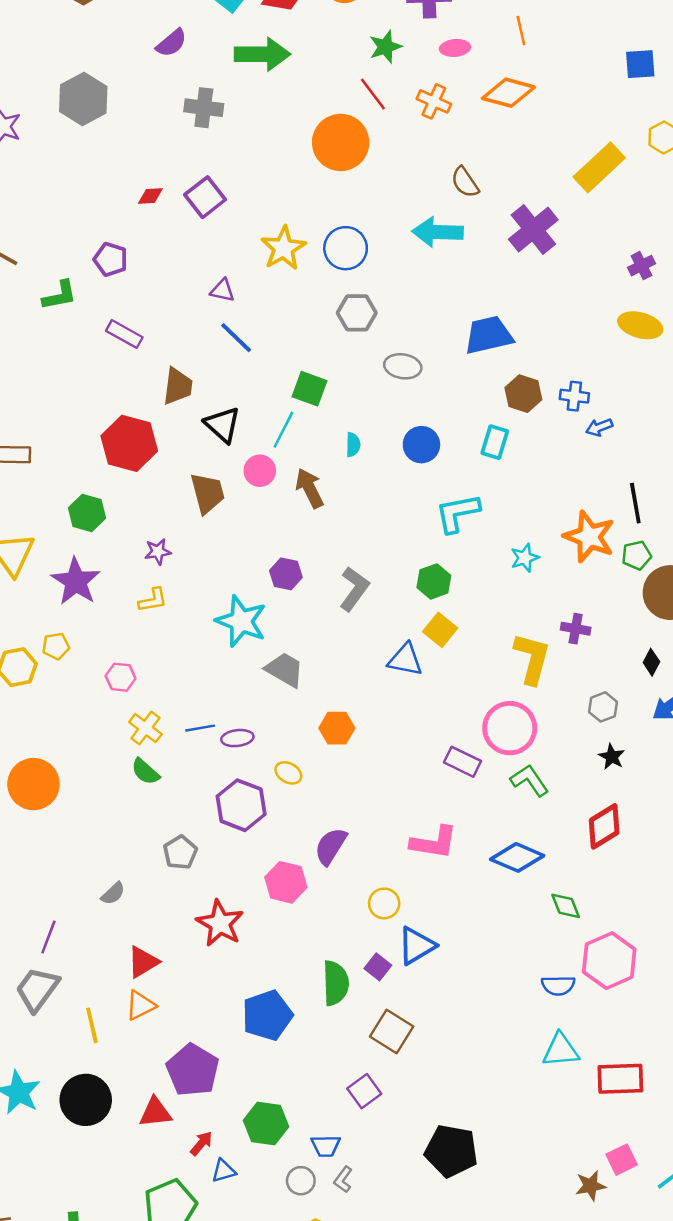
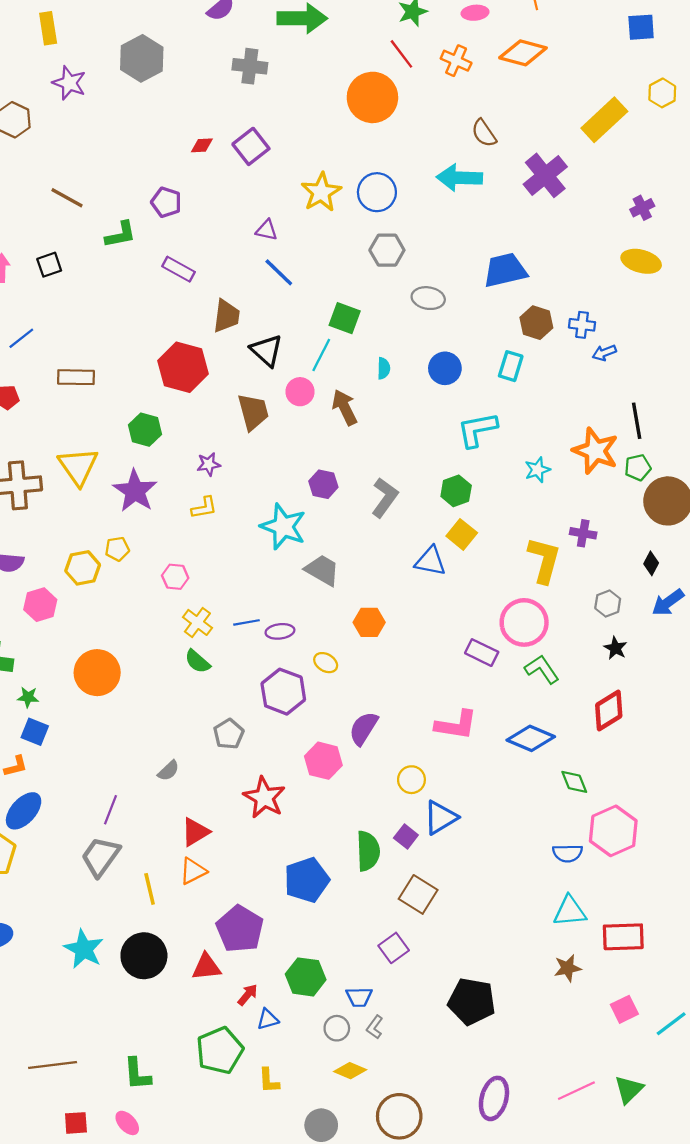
brown star: (591, 1186) -> (568, 968), moved

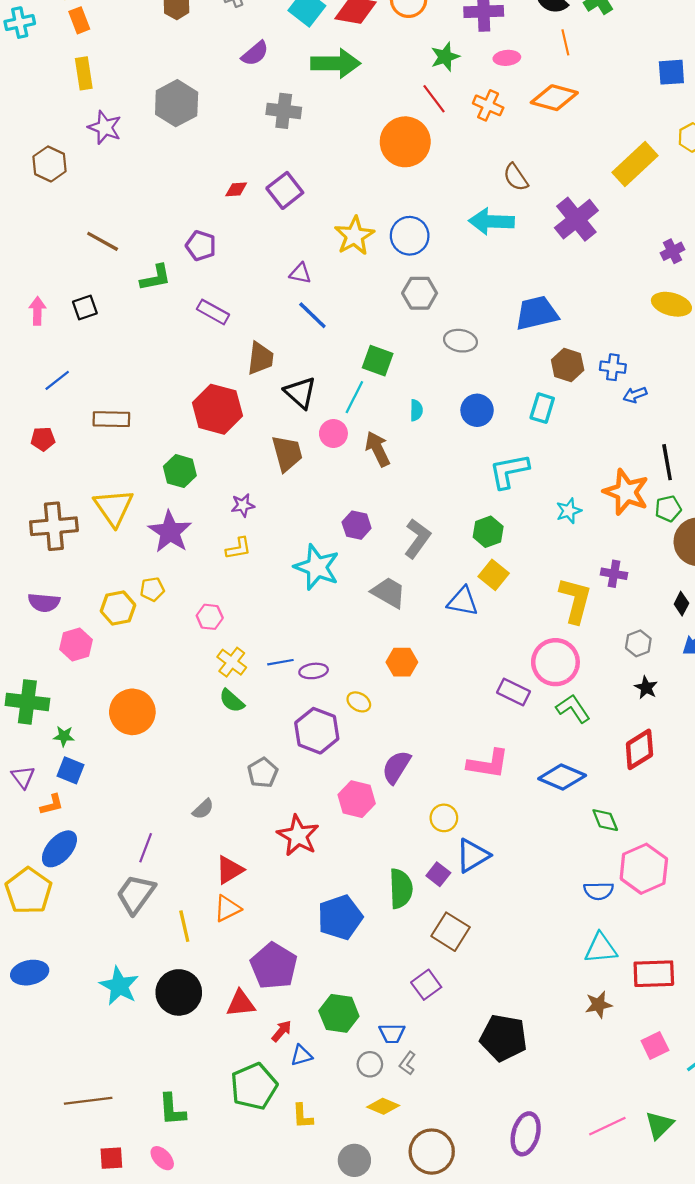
gray trapezoid: (322, 570) -> (389, 593), moved

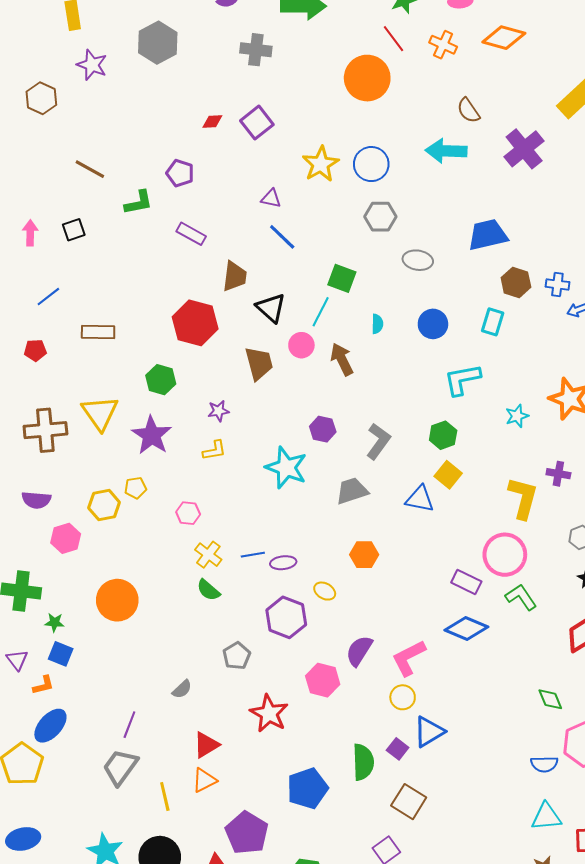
gray trapezoid: (389, 593) -> (352, 491), turned -48
pink L-shape: (488, 764) -> (409, 658), moved, turned 144
blue diamond: (562, 777) -> (466, 629), moved

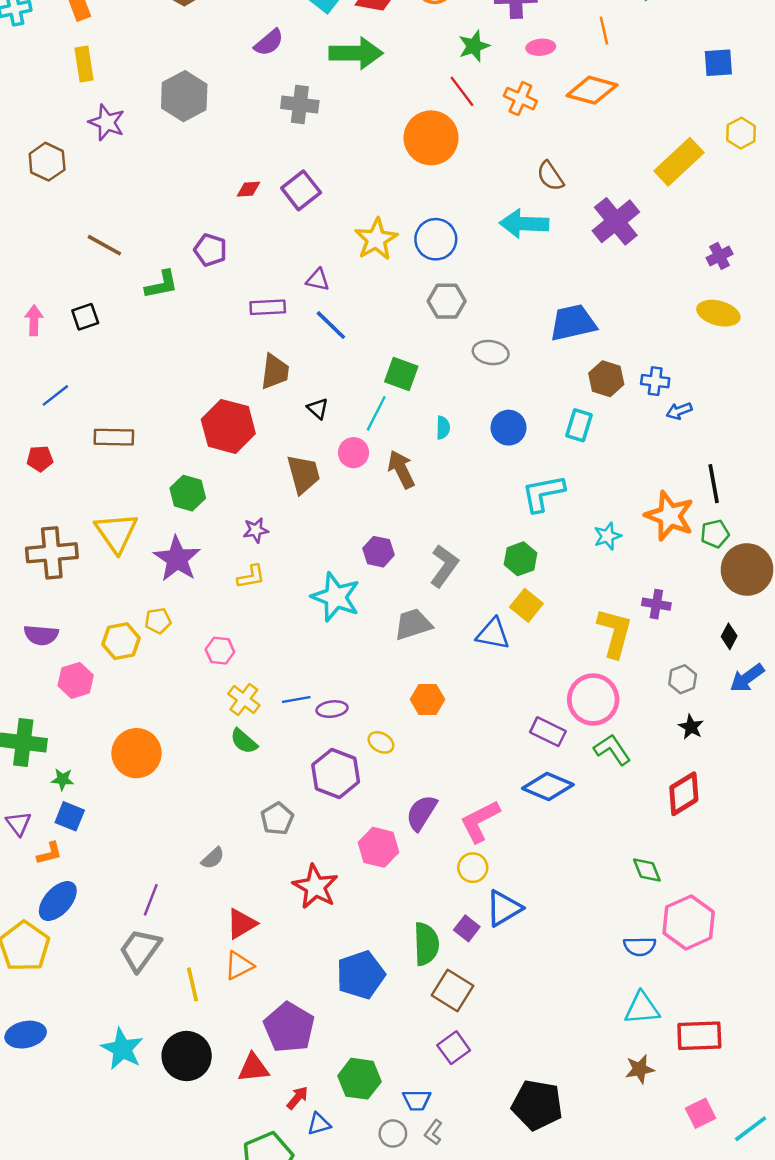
purple rectangle: (191, 234) -> (268, 307), moved, turned -32
black triangle: (271, 308) -> (318, 409), size x0.6
brown square: (409, 802) -> (452, 990), moved

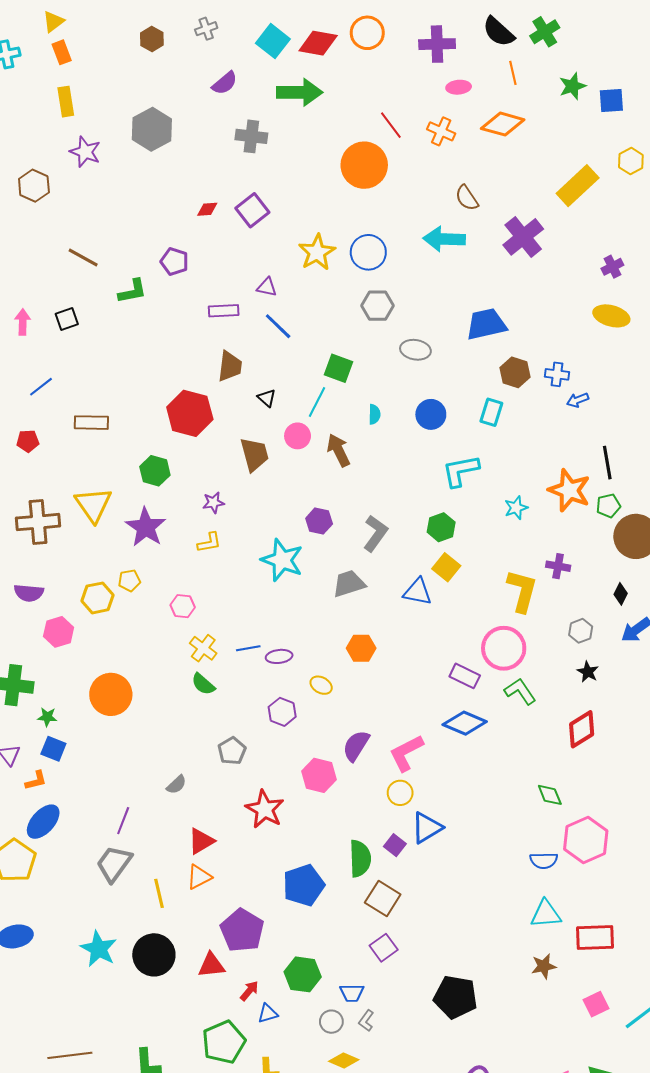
green star: (474, 46) -> (572, 86), moved
purple hexagon: (336, 773) -> (282, 712), size x0.7

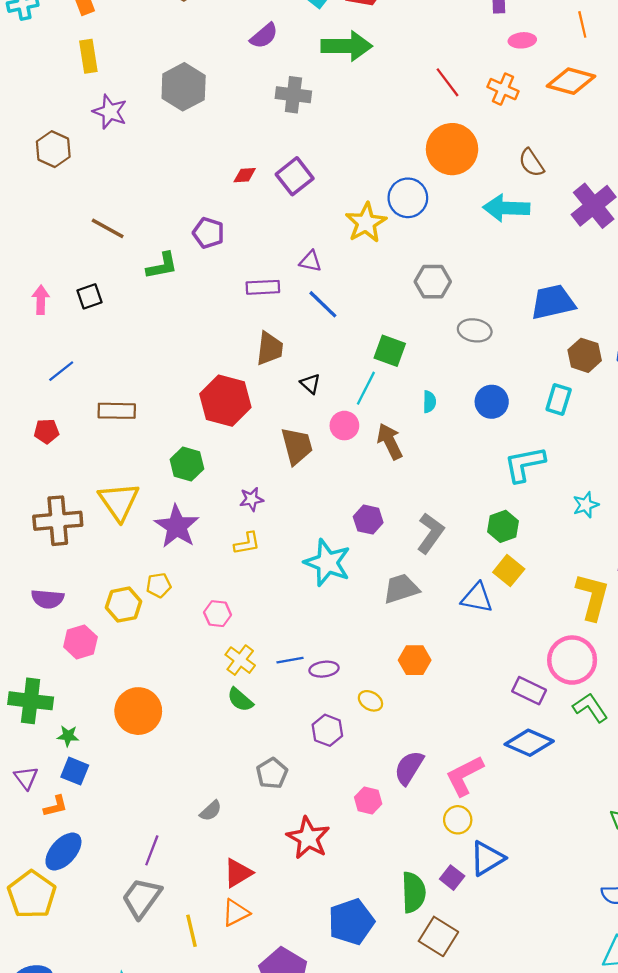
orange circle: (364, 165) -> (452, 149), moved
blue circle: (368, 252) -> (408, 198), moved
pink hexagon: (319, 775) -> (368, 801), size x0.7

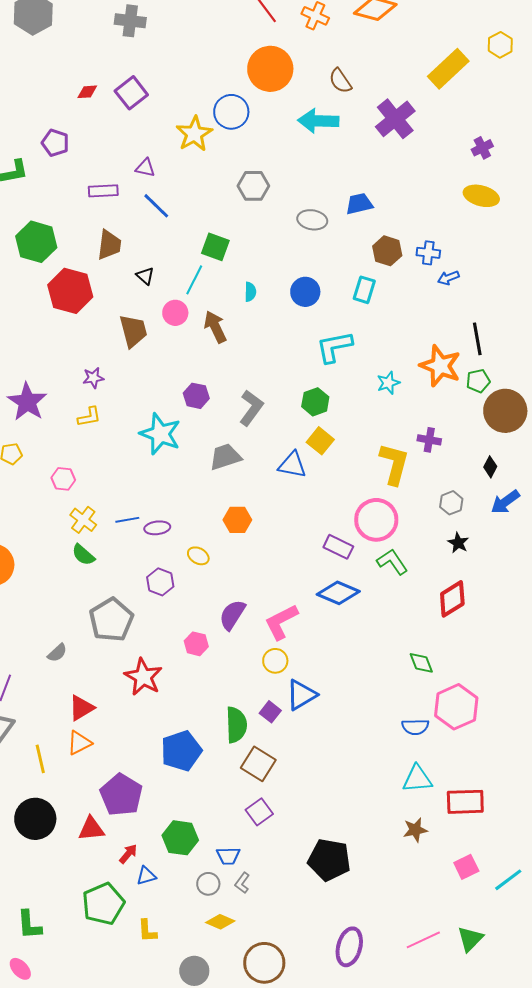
blue trapezoid: (553, 302) -> (359, 204), size x0.7
gray ellipse: (475, 330) -> (312, 220), moved
green hexagon: (187, 464) -> (36, 242), moved, size x1.4
gray pentagon: (272, 773) -> (111, 620), size x1.6

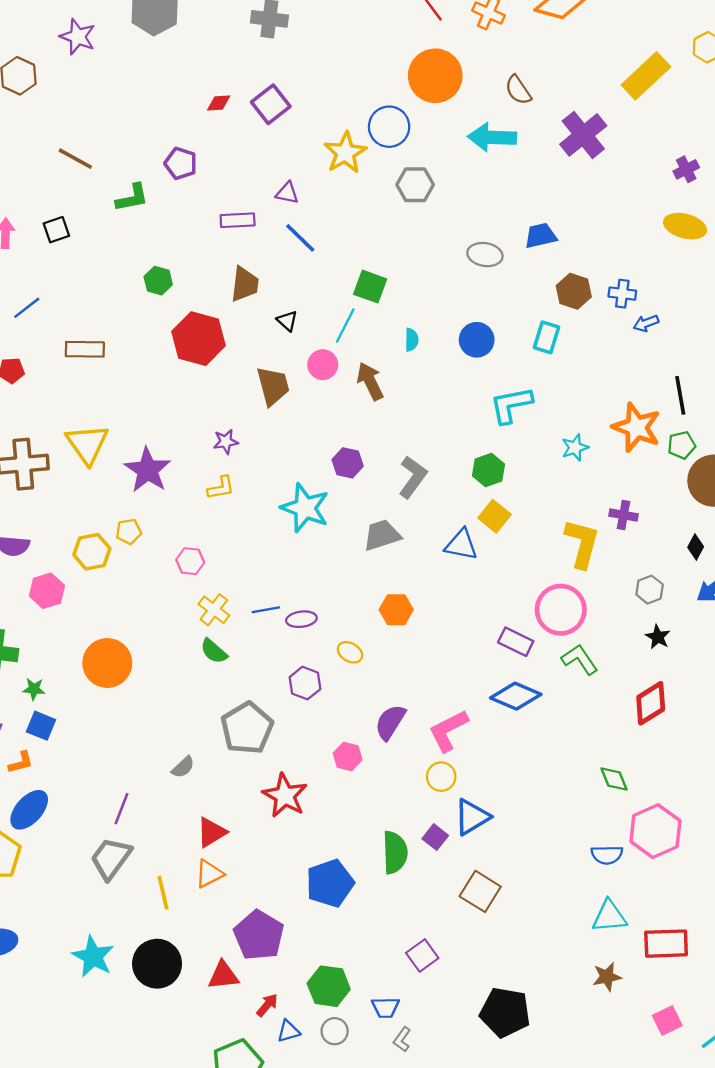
gray hexagon: (253, 186) -> (415, 185), moved
green hexagon: (36, 242) -> (158, 281), size x0.6
brown square: (258, 764) -> (480, 891), moved
gray circle: (208, 884) -> (335, 1031), moved

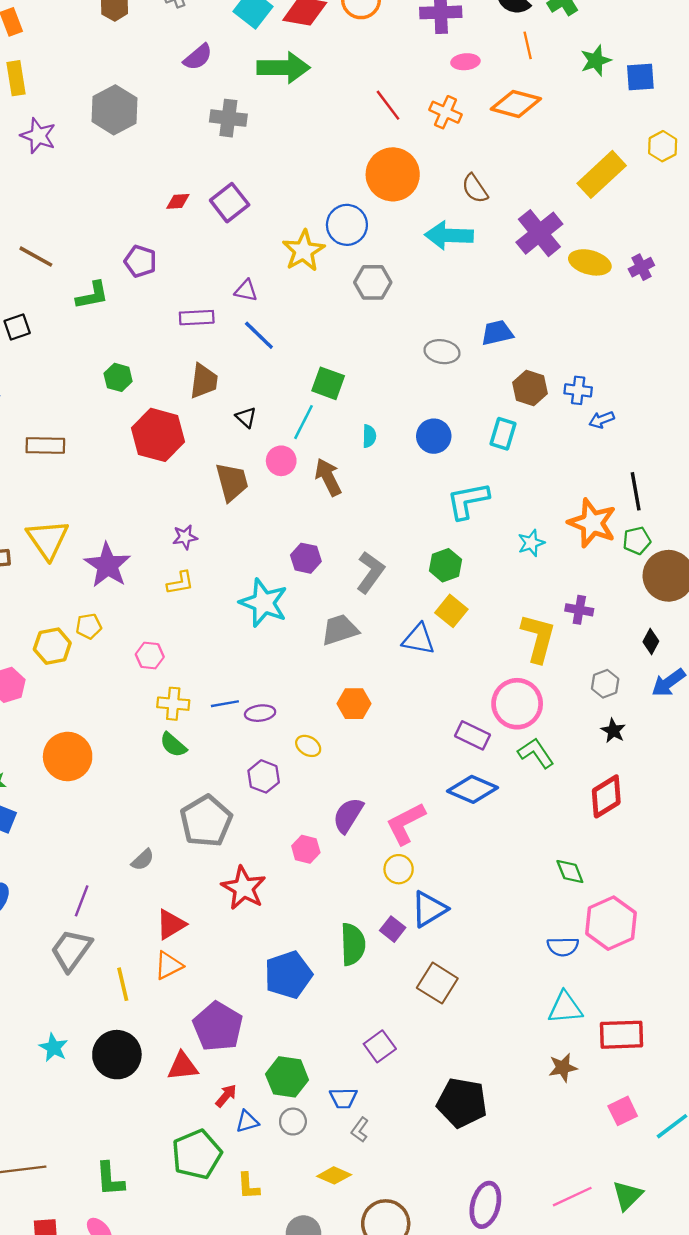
yellow ellipse: (685, 226) -> (590, 262), moved
yellow cross: (214, 610) -> (173, 704), turned -32
cyan star: (93, 957) -> (54, 1048), size x0.7

